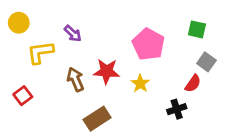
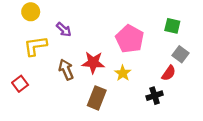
yellow circle: (19, 23) -> (31, 12), moved
brown rectangle: (97, 119) -> (97, 98), moved, turned -35

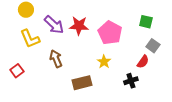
purple arrow: (64, 29) -> (54, 25), size x1.5
yellow L-shape: (35, 46) -> (30, 39), turned -105
red star: (93, 63) -> (79, 26), moved
brown rectangle: (97, 98) -> (82, 83), turned 54

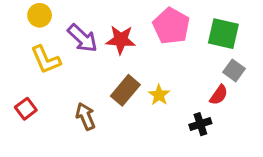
green square: (146, 22) -> (223, 34), size x1.5
pink pentagon: (110, 33) -> (171, 26), moved
brown arrow: (56, 59) -> (86, 116), moved
brown rectangle: (82, 83) -> (125, 90), moved, turned -36

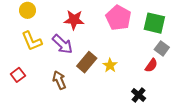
purple arrow: (82, 38) -> (62, 44), moved
red star: (121, 40) -> (74, 20), moved
black cross: (200, 124) -> (139, 95), moved, turned -32

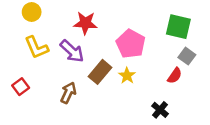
pink pentagon: (118, 18) -> (131, 44), moved
brown arrow: (59, 80) -> (68, 93), turned 48

